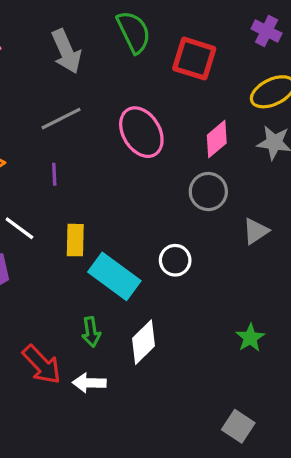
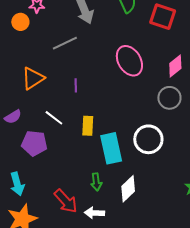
gray line: (61, 119) -> (65, 43), moved
white circle: (175, 260) -> (148, 139), size x1.5
cyan rectangle: (114, 276) -> (111, 148), turned 40

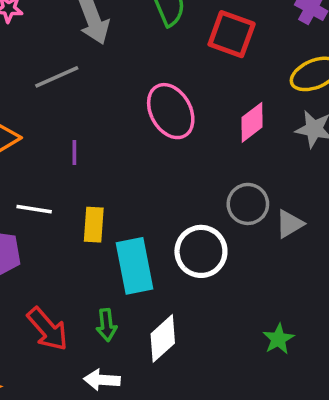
gray circle: (169, 98) -> (248, 204), moved
white line: (54, 118) -> (34, 209), turned -30
red arrow: (66, 201) -> (48, 329), moved

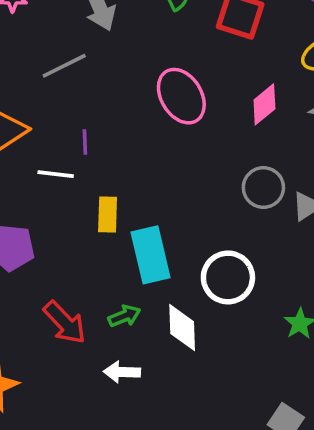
white line: (34, 209) -> (56, 174), moved
white circle: (201, 251) -> (228, 277), moved
green arrow: (107, 325) -> (124, 316), turned -104
white diamond: (163, 338) -> (182, 328), turned -48

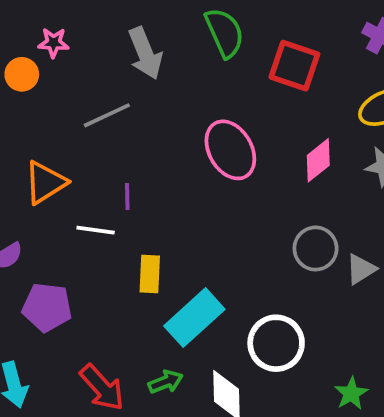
cyan rectangle: (150, 255) -> (194, 318), turned 60

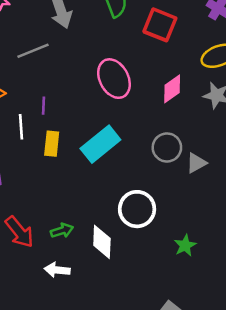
white line: (96, 230) -> (21, 127), turned 75
yellow rectangle: (150, 274) -> (52, 144), moved
cyan rectangle: (194, 318) -> (100, 144), moved

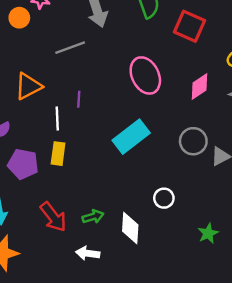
yellow rectangle: (52, 144) -> (58, 154), moved
white circle: (137, 209) -> (164, 198), size x0.6

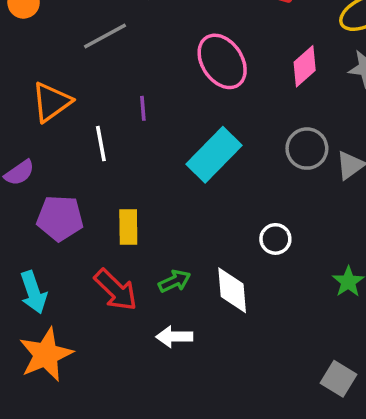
purple line: (79, 99) -> (143, 108), moved
yellow rectangle: (58, 154) -> (128, 227), moved

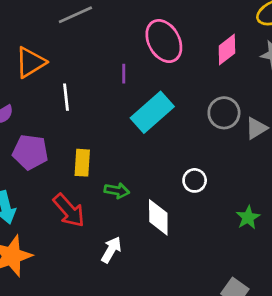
purple line: (143, 108) -> (124, 74), moved
green arrow: (175, 281) -> (117, 191), moved, turned 30
white arrow: (174, 337) -> (111, 250), turned 116

